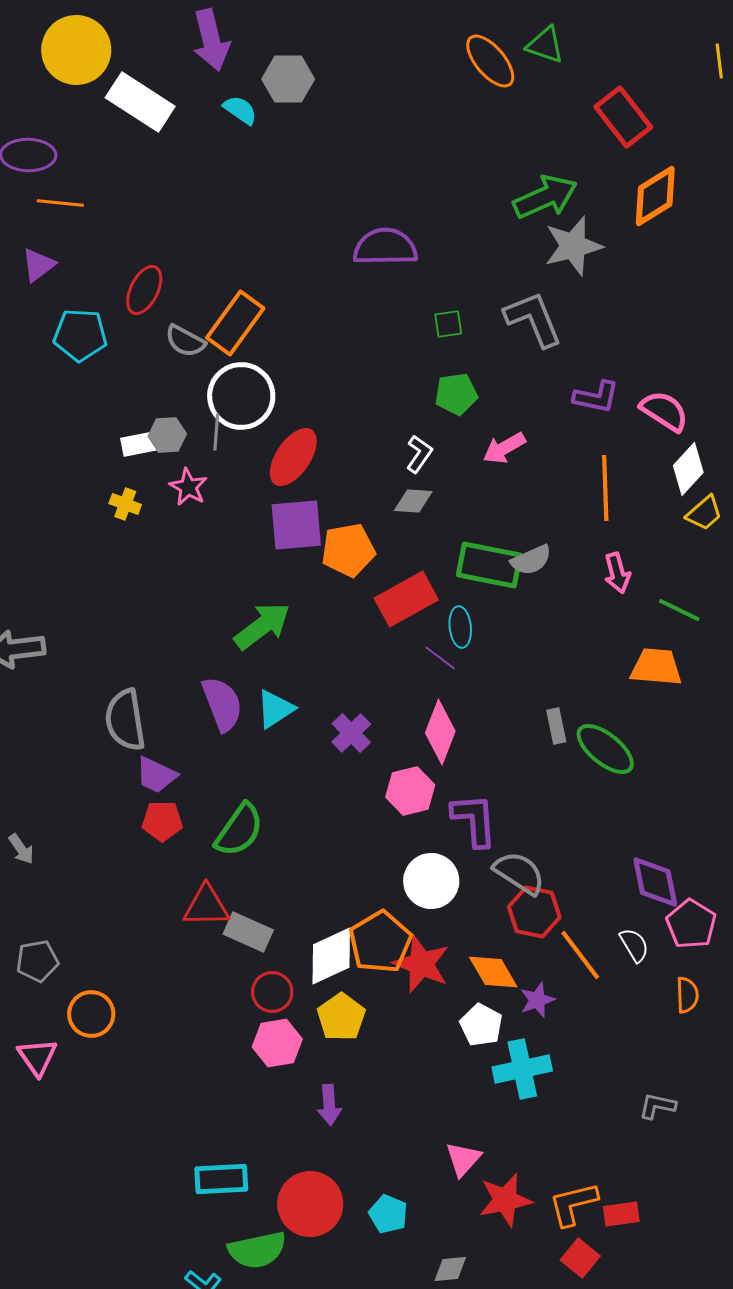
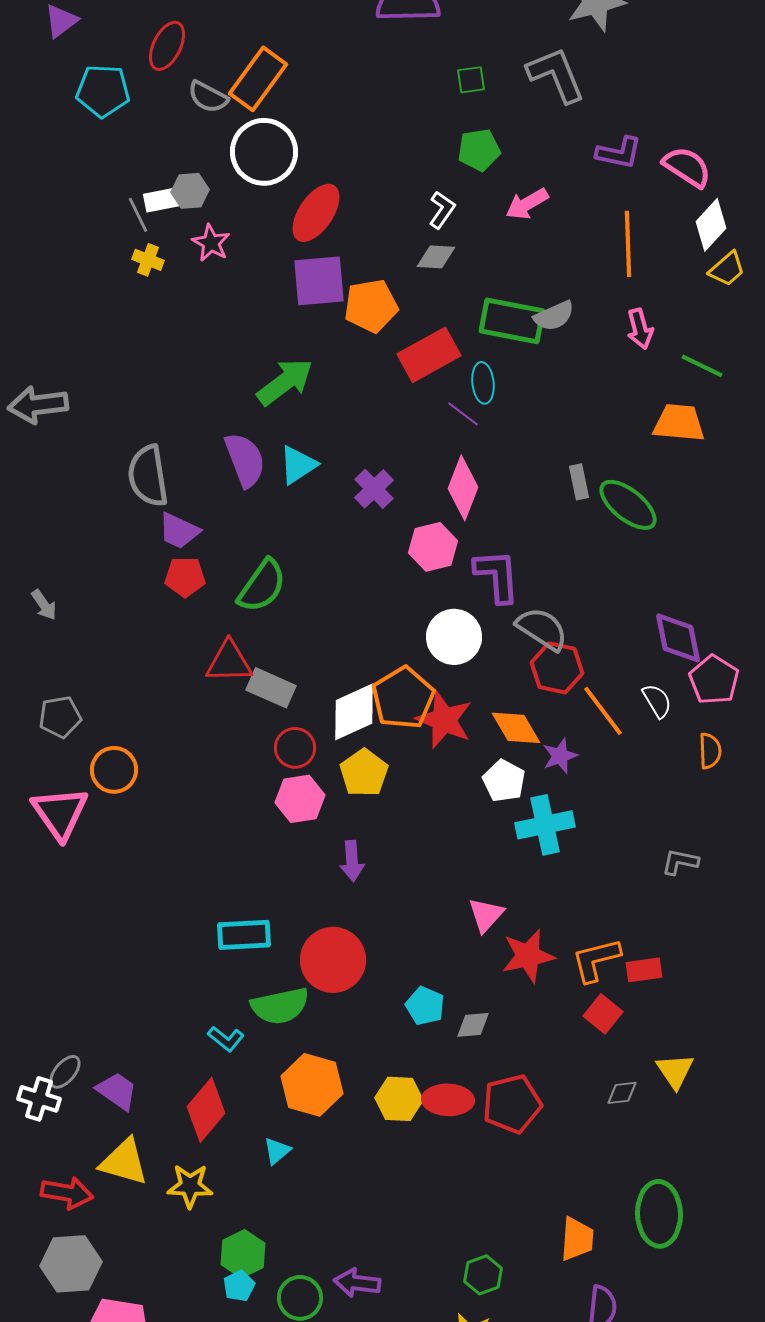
gray line: (216, 432) -> (138, 215), moved, turned -30
pink triangle: (37, 1057) -> (60, 813), size x1.4
cyan pentagon: (388, 1214) -> (425, 1006), moved

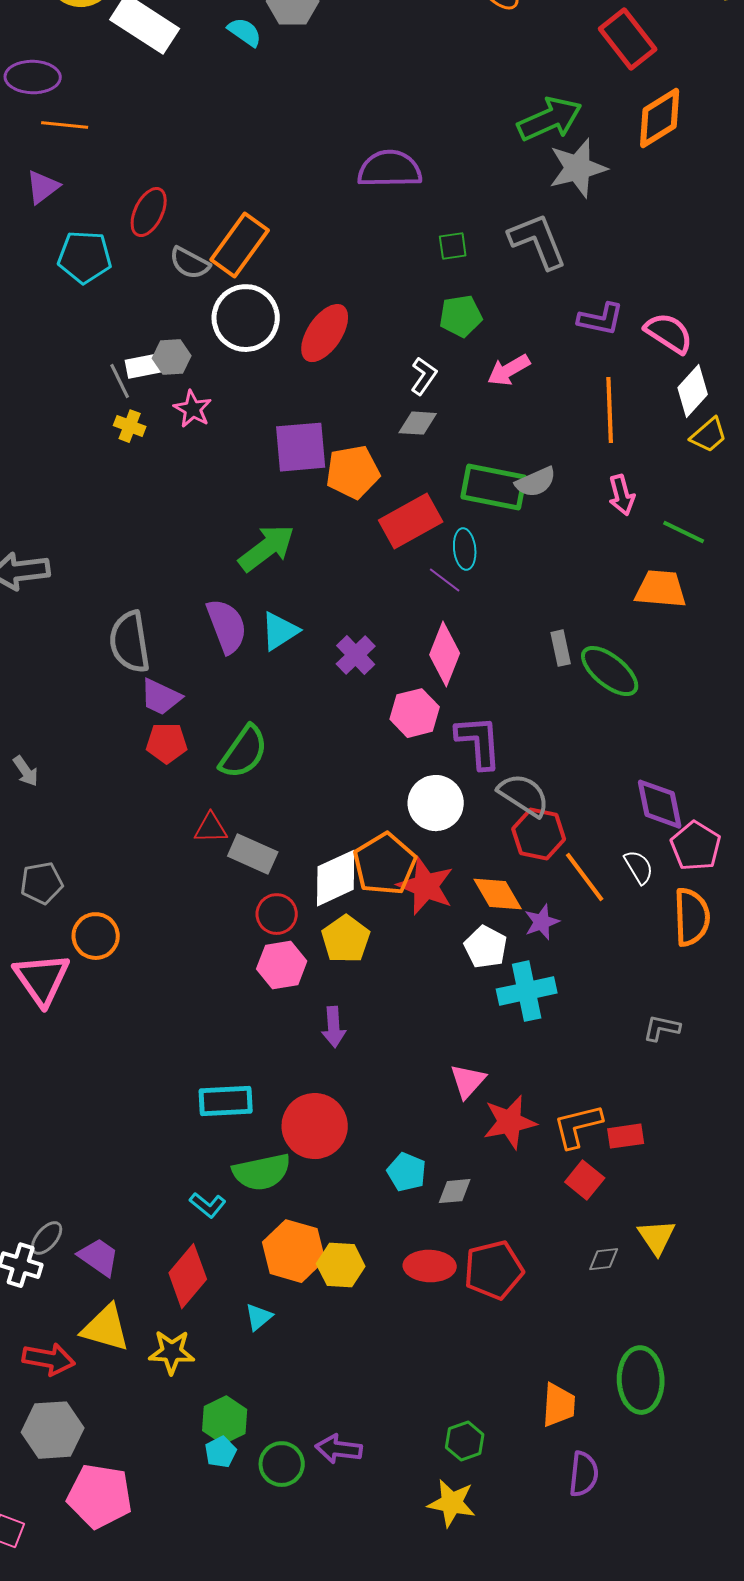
red ellipse: (316, 213) -> (325, 333), moved
red triangle: (229, 662) -> (211, 828), size x0.7
orange semicircle: (710, 751) -> (692, 917), size x1.6
yellow hexagon: (399, 1099) -> (341, 1265), moved

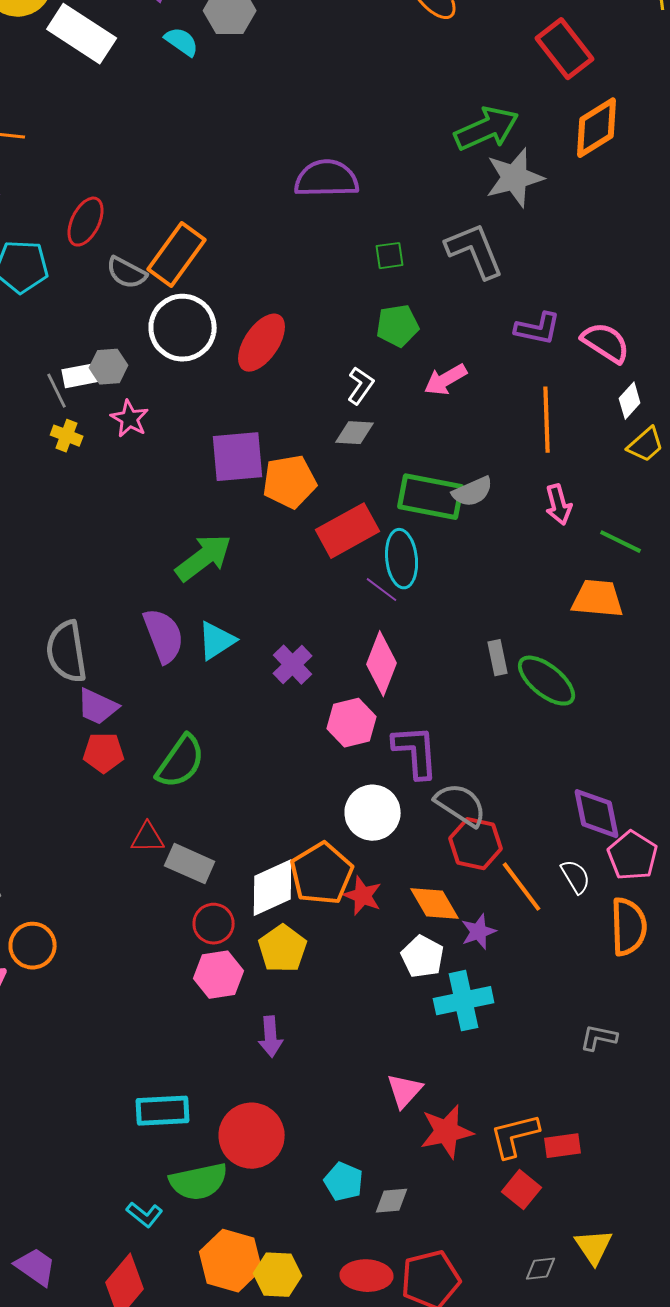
white diamond: (693, 391) -> (630, 401), size x0.7
cyan ellipse: (465, 549) -> (402, 559), size x1.4
red star: (426, 886) -> (363, 896), size x0.7

